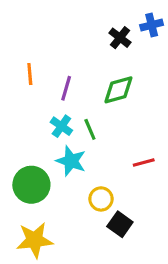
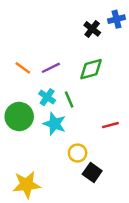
orange line: (30, 74) -> (23, 68), moved, turned -49
purple line: (66, 88) -> (51, 68), turned 48
green circle: (31, 185) -> (19, 117), moved

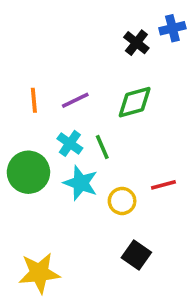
orange line: (23, 68) -> (34, 100), turned 49
yellow circle: (78, 153) -> (122, 201), moved

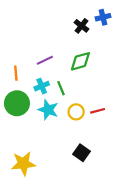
orange line: (34, 100) -> (16, 73), moved
cyan cross: (70, 143) -> (42, 86), turned 32
yellow circle: (122, 201) -> (76, 112), moved

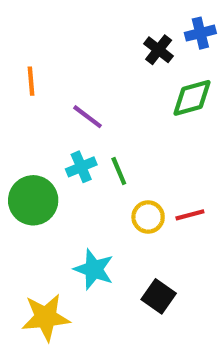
purple line: (45, 60) -> (87, 117), turned 63
green diamond: (80, 61) -> (192, 98), moved
orange line: (16, 73) -> (31, 81), moved
cyan star: (48, 110) -> (94, 269), moved

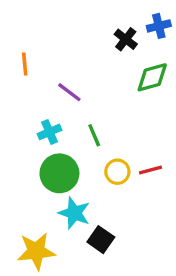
cyan cross: (81, 167) -> (49, 132), moved
green circle: (33, 200) -> (59, 173), moved
black square: (159, 296) -> (101, 240), moved

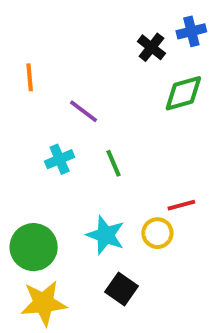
yellow circle: (117, 172) -> (157, 233), moved
green circle: (59, 173) -> (34, 247), moved
cyan star: (74, 213) -> (106, 235), moved

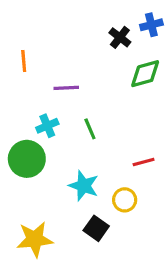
purple line: (84, 111) -> (66, 88), turned -40
yellow circle: (157, 233) -> (125, 200), moved
green circle: (34, 247) -> (27, 159), moved

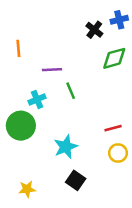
green line: (90, 129) -> (71, 91), moved
cyan star: (84, 186) -> (66, 147), turned 30
yellow circle: (125, 200) -> (118, 153), moved
yellow star: (35, 239) -> (27, 189), size x0.6

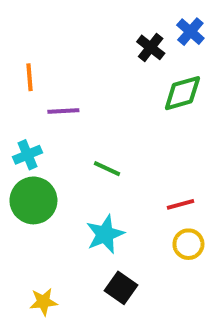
blue cross: (119, 20) -> (190, 32), turned -35
purple line: (52, 70) -> (63, 111), moved
green line: (71, 91) -> (107, 169), moved, turned -42
cyan cross: (37, 99) -> (28, 155), moved

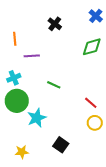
black cross: (151, 47) -> (55, 24), moved
red line: (181, 204) -> (91, 103), turned 56
cyan star: (105, 234) -> (37, 118), moved

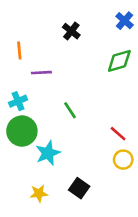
green line: (54, 85) -> (70, 110), turned 32
yellow star: (22, 152) -> (39, 193), moved

